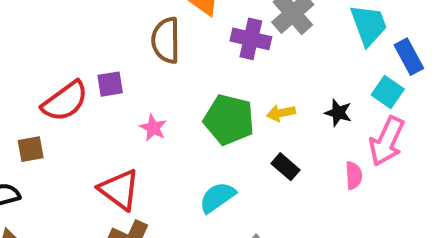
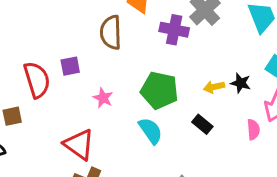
red semicircle: (65, 101) -> (37, 80), turned -69
yellow arrow: (281, 113) -> (214, 87), moved
cyan semicircle: (217, 197) -> (151, 131), moved, turned 92

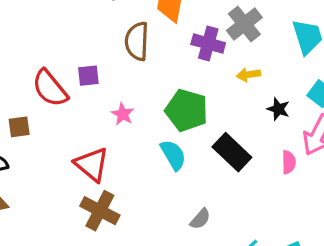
red semicircle: (37, 80) -> (50, 88), turned 153
yellow arrow: (214, 87) -> (249, 75), moved
black rectangle: (202, 124) -> (232, 152), size x1.6

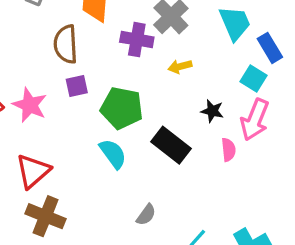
purple square: (88, 76) -> (77, 86), moved
black star: (278, 109) -> (212, 111), moved
pink star: (123, 114) -> (30, 105), moved, size x1.5
red triangle: (92, 164) -> (33, 171), turned 45

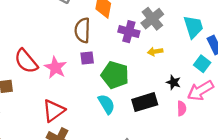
pink arrow: (255, 120) -> (200, 91), turned 32
black rectangle: (171, 145) -> (145, 102), turned -60

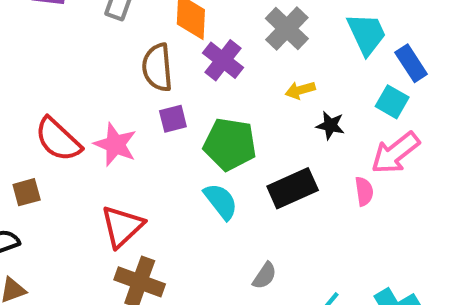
purple cross: (129, 32) -> (223, 60), moved, turned 30
black star: (173, 82) -> (330, 125), moved

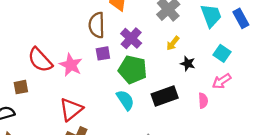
purple cross: (223, 60) -> (131, 38), moved
blue rectangle: (411, 63) -> (241, 18), moved
yellow arrow: (300, 90) -> (173, 43), turned -40
pink arrow: (395, 153) -> (222, 81), size x0.7

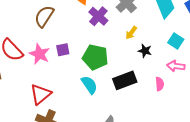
brown semicircle: (97, 25) -> (44, 16), moved, turned 35
purple cross: (131, 38) -> (98, 16), moved
purple square: (103, 53) -> (63, 50), moved
pink arrow: (222, 81) -> (176, 66), turned 42

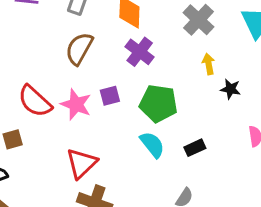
purple cross: (98, 16) -> (140, 52), moved
yellow arrow: (131, 33) -> (209, 64), turned 136
black rectangle: (125, 80) -> (195, 148), moved, size x0.6

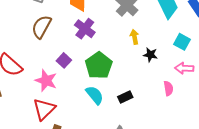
purple square: (110, 96) -> (64, 60), turned -32
green pentagon: (158, 103) -> (99, 66), turned 30
pink star: (76, 104) -> (46, 81), moved

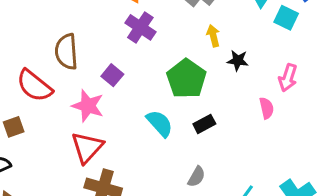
brown semicircle: (42, 27) -> (66, 52), moved, turned -30
cyan square: (182, 42) -> (286, 18), moved
green pentagon: (99, 66) -> (186, 79), moved
pink arrow: (184, 68) -> (288, 78), turned -72

